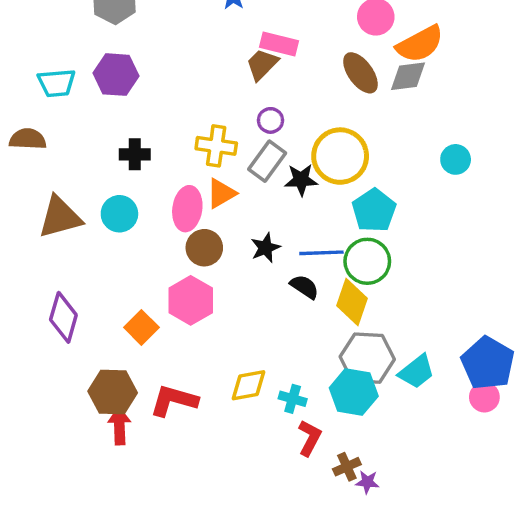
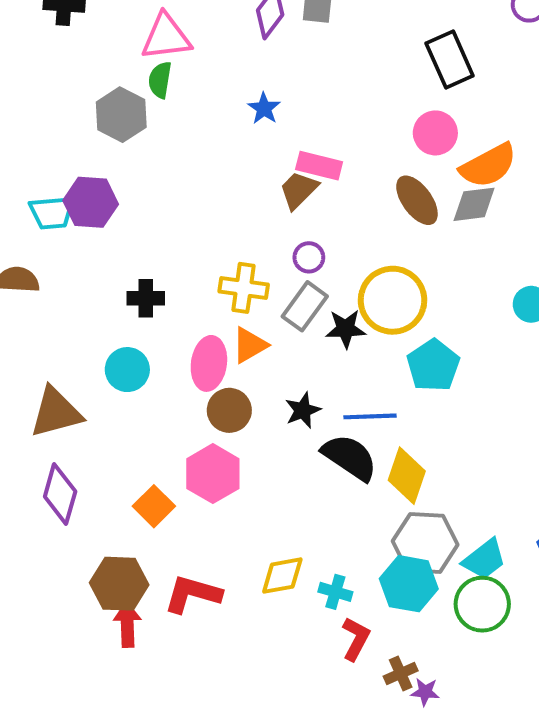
purple hexagon: (116, 75) -> (91, 202), moved
brown triangle: (60, 217) -> (56, 412), moved
green circle: (367, 261) -> (482, 604), moved
black semicircle: (304, 287) -> (350, 457), size x1.6

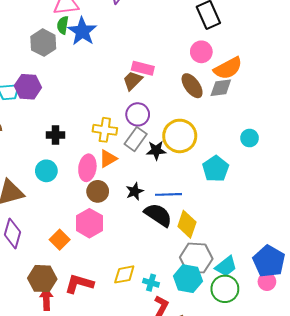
blue star: (264, 108) -> (82, 31), moved, size x1.8
purple circle: (309, 257) -> (138, 114), size x1.5
cyan pentagon: (433, 365) -> (216, 169), moved

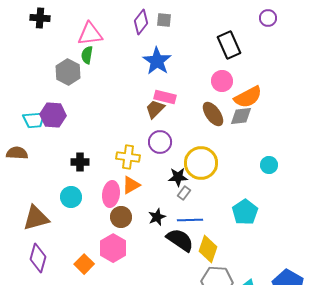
blue star: (82, 31) -> (157, 61), moved
gray rectangle: (136, 139) -> (184, 193), moved, size x0.6
cyan pentagon: (216, 169) -> (245, 212), moved

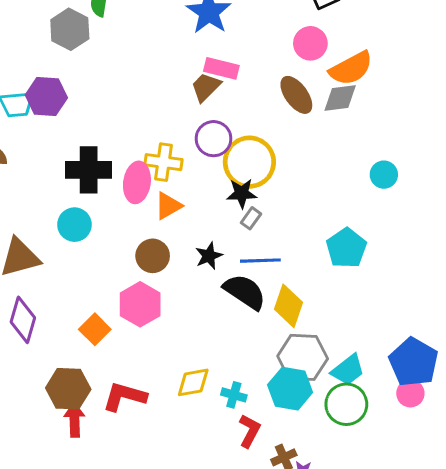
black cross: (80, 162) -> (89, 170), size x1.6
yellow circle: (201, 163) -> (249, 162), moved
pink ellipse: (111, 194) -> (137, 182), moved

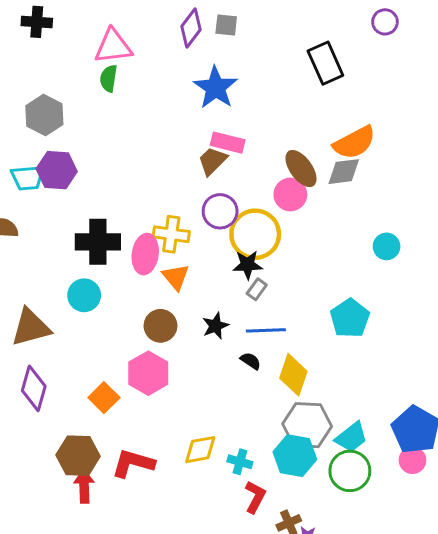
gray hexagon: (70, 29) -> (44, 115), moved
pink circle: (310, 43) -> (290, 194), moved
orange triangle: (168, 206) -> (176, 277), turned -40
black semicircle: (245, 292) -> (251, 361), size x0.5

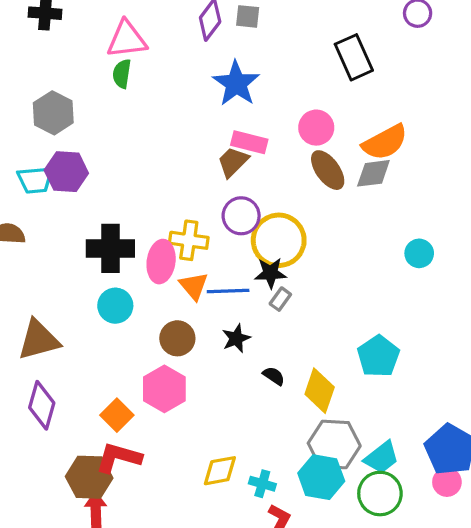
pink circle: (290, 194) -> (316, 128), moved
cyan circle: (84, 295) -> (115, 306), moved
cyan pentagon: (350, 318) -> (378, 356), moved
blue line: (266, 330) -> (228, 291), moved
red L-shape: (133, 463) -> (119, 458), moved

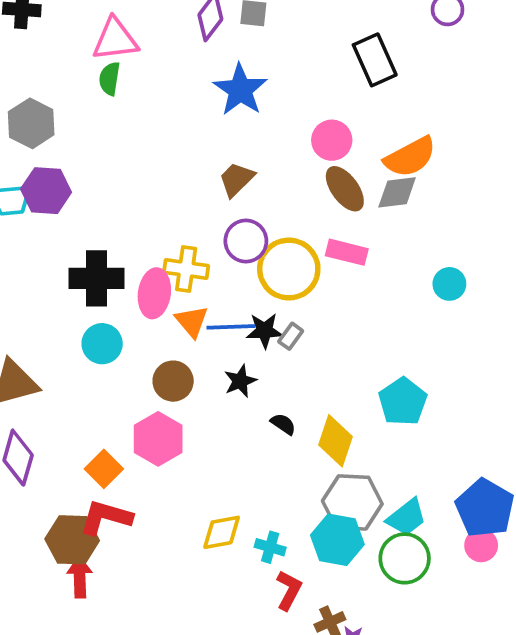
pink rectangle: (249, 142) -> (347, 252), moved
black star: (271, 273) -> (265, 331), moved

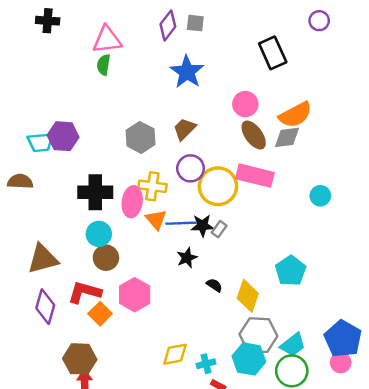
gray hexagon: (31, 123) -> (141, 137), moved
pink rectangle: (347, 252) -> (255, 176), size x1.4
brown circle: (173, 381) -> (106, 258), moved
red L-shape: (106, 517) -> (85, 292), moved
cyan cross: (270, 547) -> (206, 364), turned -30

